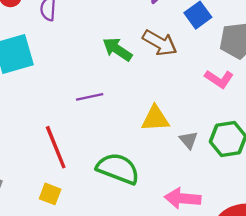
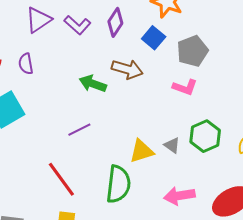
yellow triangle: (155, 119) -> (141, 151), moved
green semicircle: (118, 169) -> (118, 184), turned 90

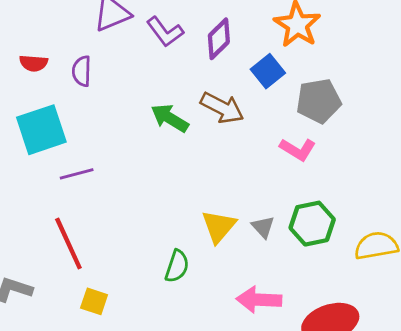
purple line: (79, 130) -> (77, 174), moved
yellow triangle: (141, 151) -> (219, 226), turned -44
red line: (61, 179) -> (68, 244), moved
green semicircle: (118, 184) -> (177, 266), size x0.6

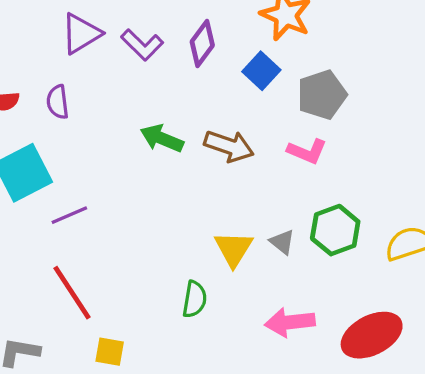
brown arrow: (222, 108) -> (229, 146), moved

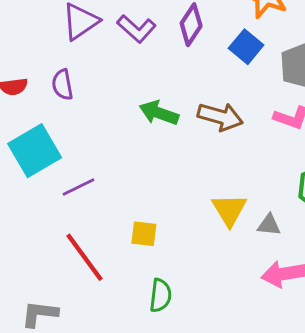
gray triangle: (282, 242) -> (269, 225), moved, turned -30
green semicircle: (195, 299) -> (161, 295), moved
yellow square: (110, 352) -> (144, 234), moved

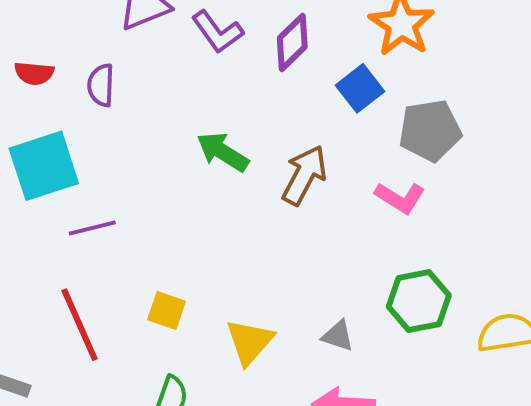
brown arrow: (220, 117) -> (304, 175), turned -90
yellow triangle: (229, 210) -> (250, 342), moved

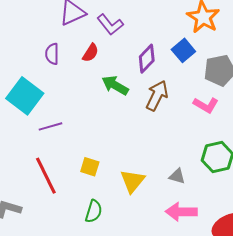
purple diamond: (292, 42) -> (147, 59), moved
red semicircle: (34, 73) -> (91, 53), moved, turned -60
cyan square: (44, 166) -> (25, 96), turned -33

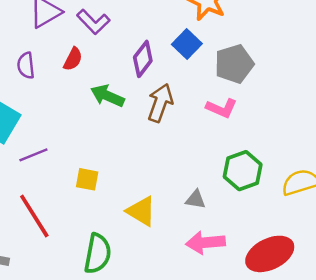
yellow square: (90, 167) -> (87, 179), moved
yellow triangle: (132, 181) -> (141, 211), turned -32
green semicircle: (94, 211) -> (98, 254), size x1.4

